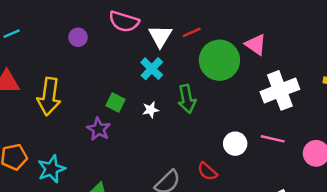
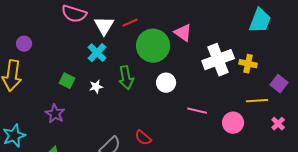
purple circle: (78, 37) -> (24, 44), moved
white cross: (280, 90) -> (218, 60), moved
purple star: (99, 129) -> (55, 114), moved
white circle: (235, 144) -> (166, 83), moved

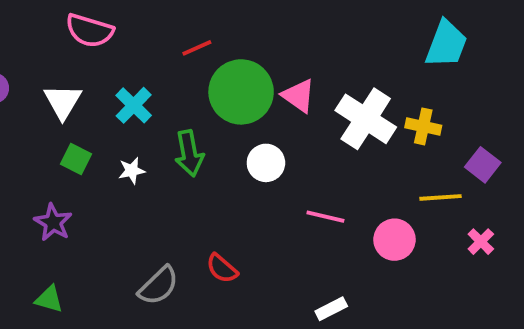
white triangle: (104, 26) -> (63, 102), moved
pink triangle: (183, 33) -> (299, 96), moved
white cross: (218, 60) -> (366, 119), turned -36

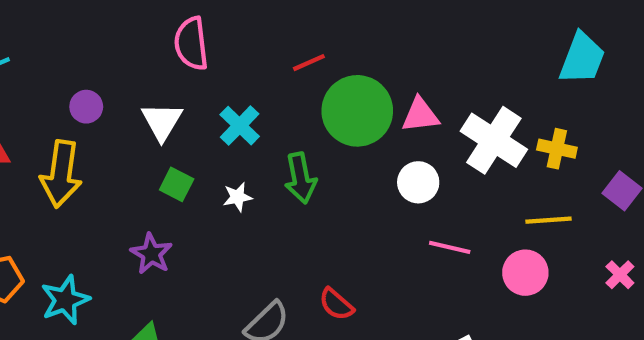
pink semicircle: (90, 31) -> (191, 44), turned 66
pink triangle: (299, 96) -> (420, 115), turned -42
white circle: (266, 163) -> (418, 182), moved
yellow line: (441, 197) -> (548, 220), moved

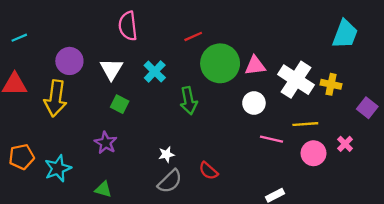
purple circle: (86, 107) -> (69, 61), size x1.5
white star: (238, 197) -> (166, 154), moved
yellow line: (548, 220) -> (305, 124), moved
pink cross: (620, 275) -> (345, 144), moved

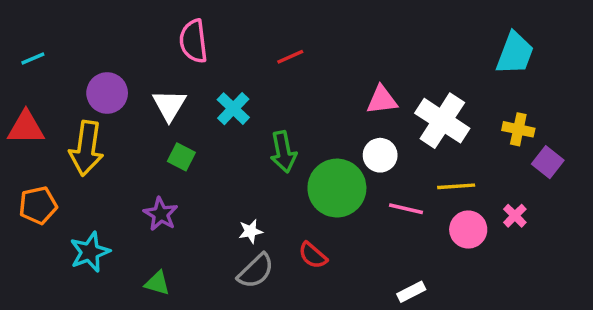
green circle: (220, 63) -> (337, 188), moved
yellow cross: (331, 84) -> (518, 129), moved
orange pentagon: (22, 157) -> (38, 205), moved

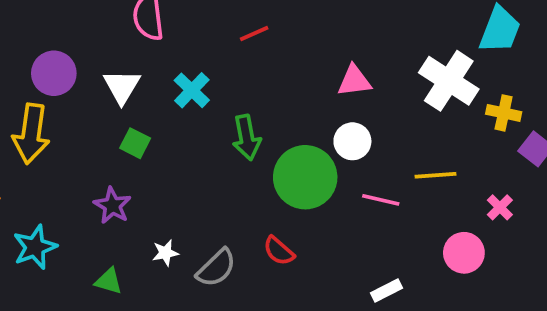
white cross: (442, 121) -> (449, 81), moved
pink circle: (468, 230) -> (464, 253), moved
white star: (251, 231) -> (165, 253), moved

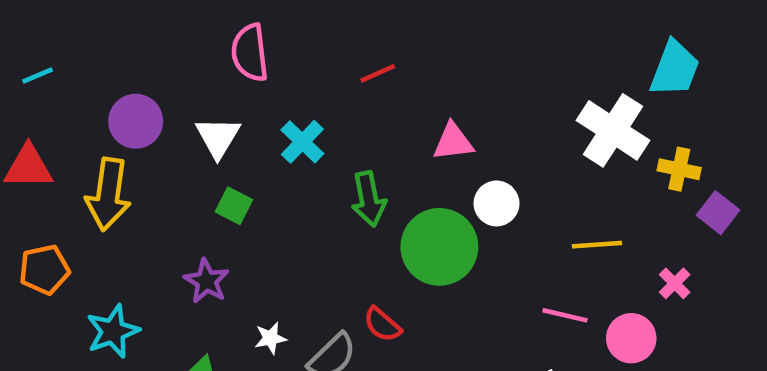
pink triangle: (354, 81) -> (453, 142), moved
pink line: (381, 200) -> (565, 315), moved
red semicircle: (279, 251) -> (382, 324), moved

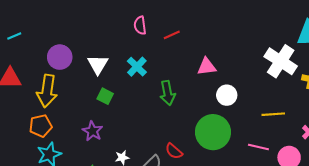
pink semicircle: (250, 53) -> (140, 25), moved, size x0.7
green circle: (439, 247) -> (213, 132), moved
orange pentagon: (44, 270) -> (41, 126), moved

